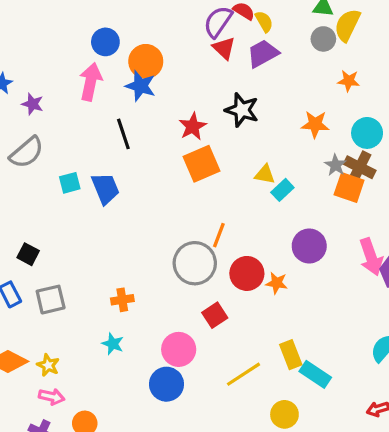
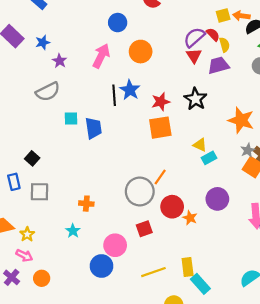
blue circle: (105, 42) -> (118, 23), moved
blue star: (140, 86) -> (130, 90), moved
orange star: (315, 124) -> (241, 120), size x1.4

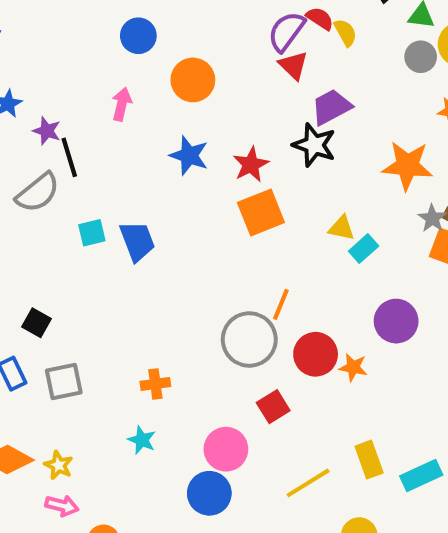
pink arrow: (101, 56) -> (122, 104), size x0.7
purple trapezoid: (218, 65) -> (331, 107), moved
black line: (114, 95) -> (69, 157), moved
cyan rectangle: (200, 284) -> (421, 475), moved, turned -60

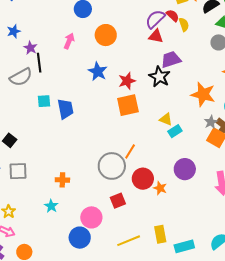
red triangle: (293, 65) -> (156, 36), turned -42

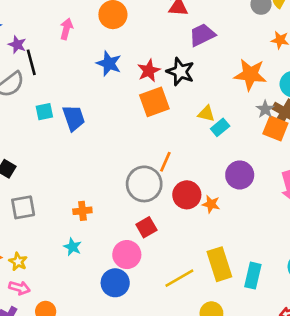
black star: (159, 77) -> (180, 72), moved
red square: (118, 201) -> (146, 227), moved
yellow rectangle: (160, 234) -> (219, 264), size x1.4
cyan rectangle: (184, 246) -> (253, 276), turned -54

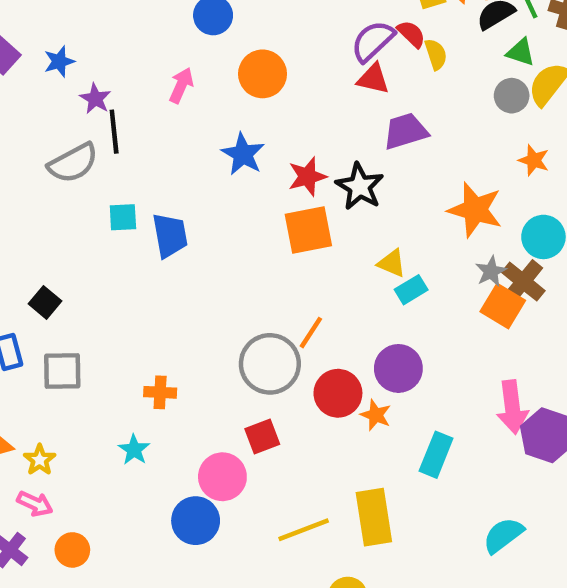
purple circle: (240, 175) -> (398, 368), moved
cyan rectangle: (253, 276) -> (436, 455), moved

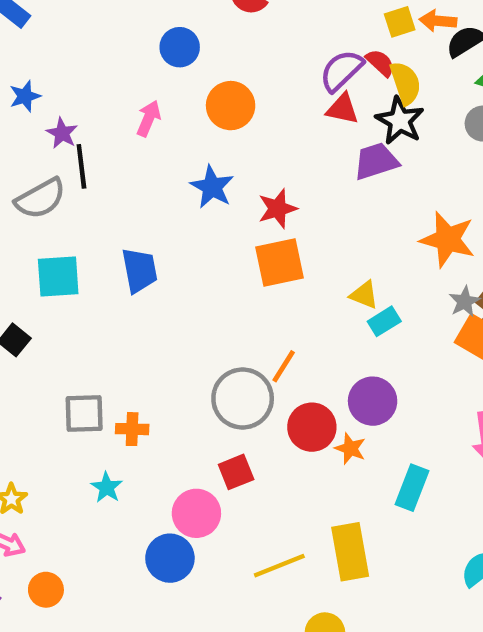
yellow semicircle: (436, 54) -> (405, 83), size x1.4
black star: (360, 186) -> (400, 121), moved
cyan square: (123, 217) -> (58, 277), moved, size x1.5
gray square: (62, 371) -> (84, 414), moved

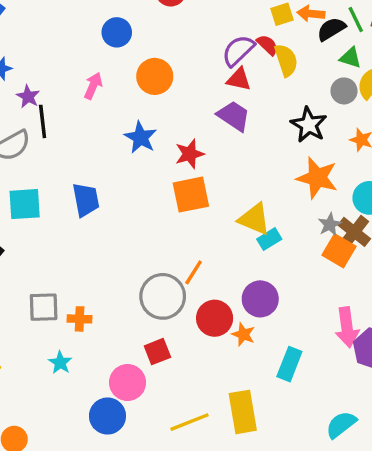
black star: (400, 121) -> (309, 125), moved
purple trapezoid: (376, 161) -> (234, 116), moved, turned 51
yellow triangle: (364, 295) -> (254, 219), size x1.5

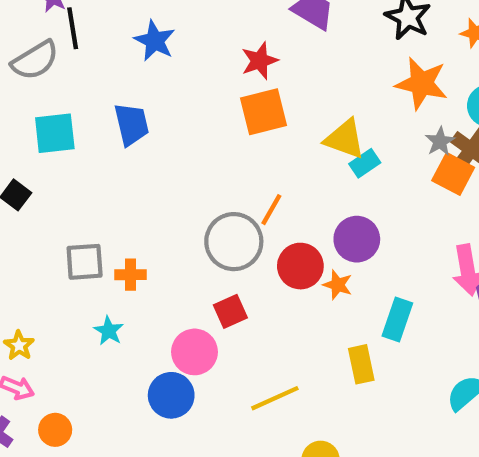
blue star: (141, 137) -> (155, 41), moved
yellow rectangle: (243, 412) -> (361, 364), moved, size x0.7

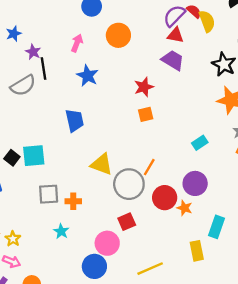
orange square: (263, 112) -> (146, 114), size x0.6
cyan square: (55, 133) -> (34, 156), moved
yellow triangle: (345, 139) -> (102, 164), moved

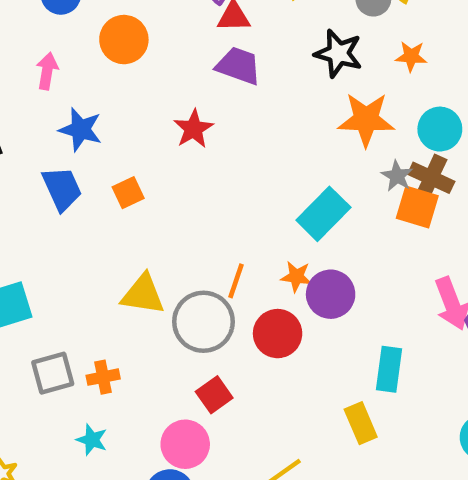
orange square: (146, 114) -> (128, 193), moved
blue trapezoid: (75, 120) -> (62, 189), moved
cyan rectangle: (200, 143) -> (323, 214), size x1.6
orange star: (185, 208) -> (296, 277), moved

